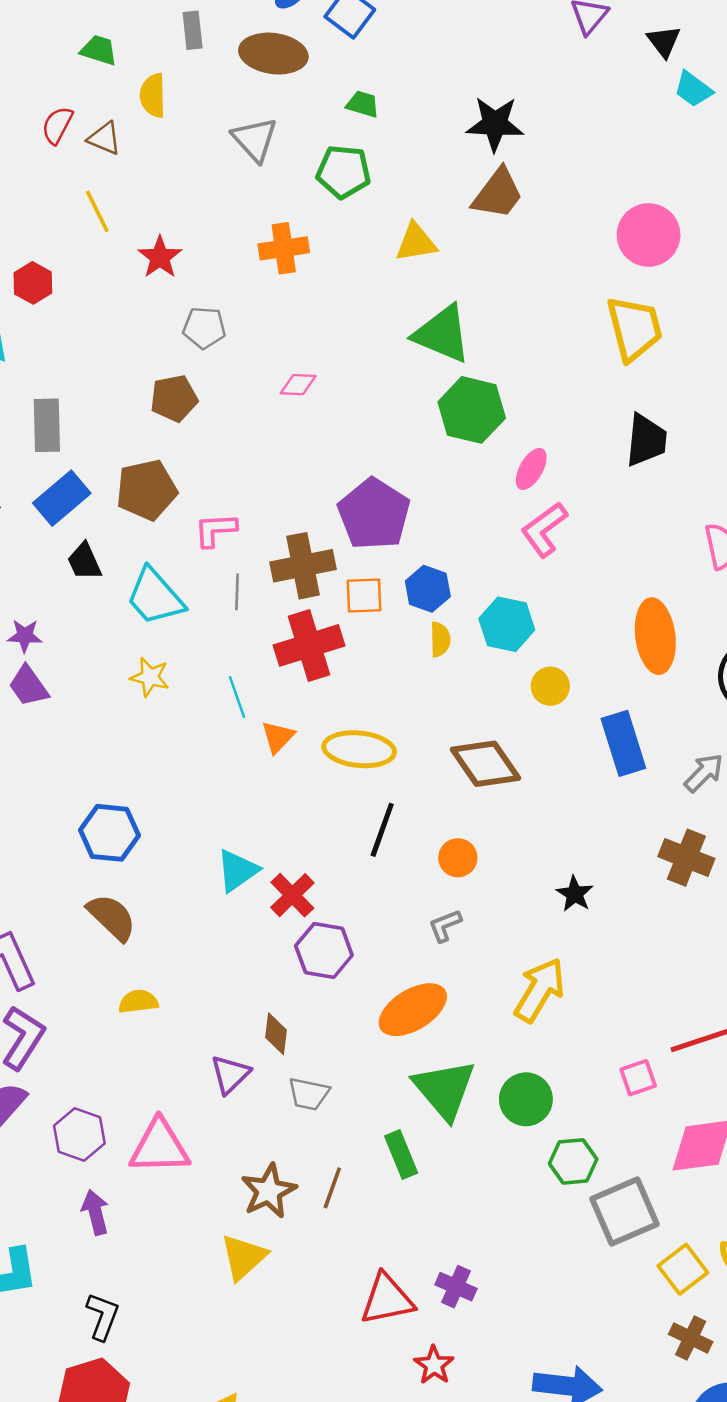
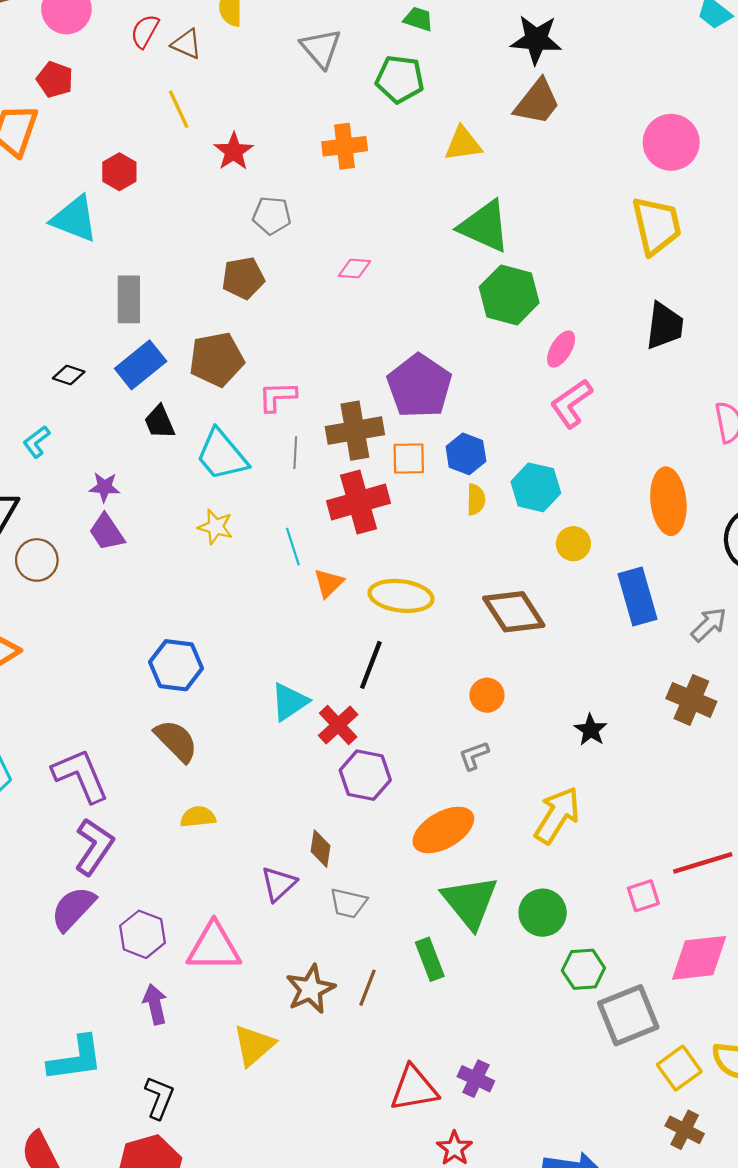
black line: (382, 830) -> (371, 665), moved
yellow triangle: (244, 1257) -> (254, 1045), moved

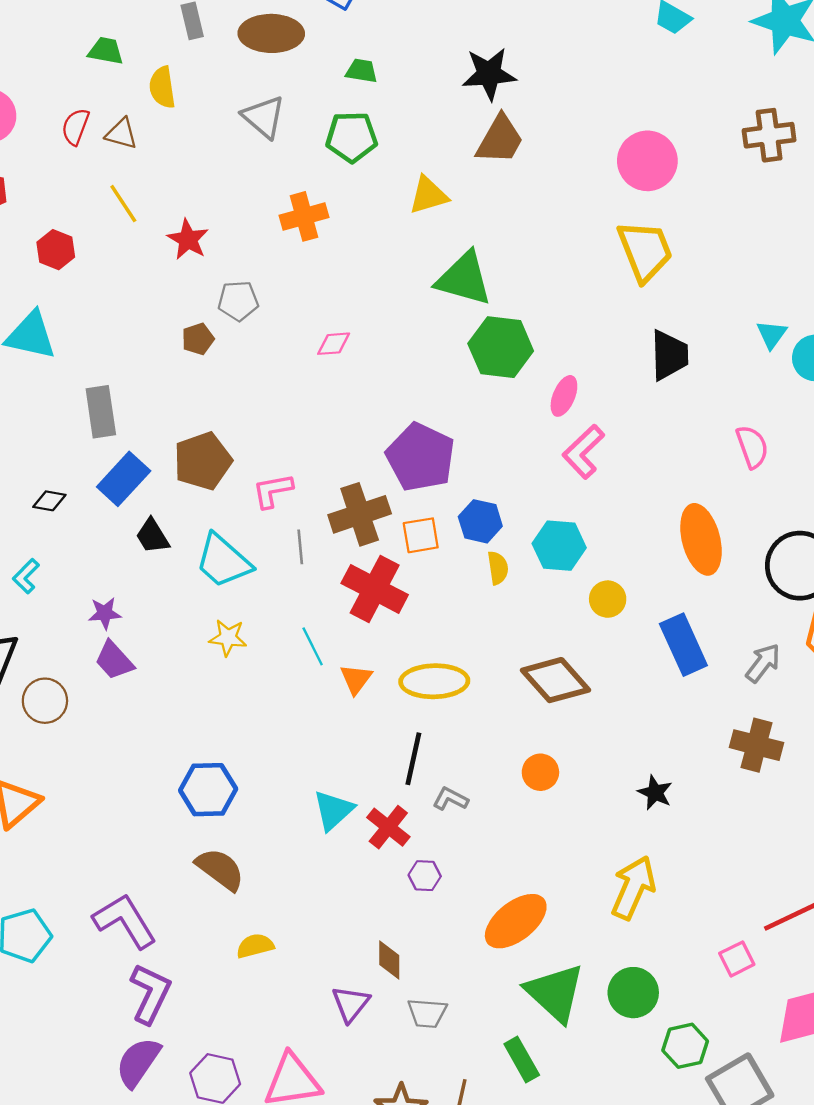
red hexagon: (119, 172) -> (56, 250), moved
brown pentagon: (243, 278) -> (198, 339), moved, size x0.7
red cross: (358, 502) -> (375, 589), turned -38
gray L-shape: (474, 756) -> (450, 799), moved, turned 56
purple hexagon: (365, 775) -> (425, 876), size x0.6

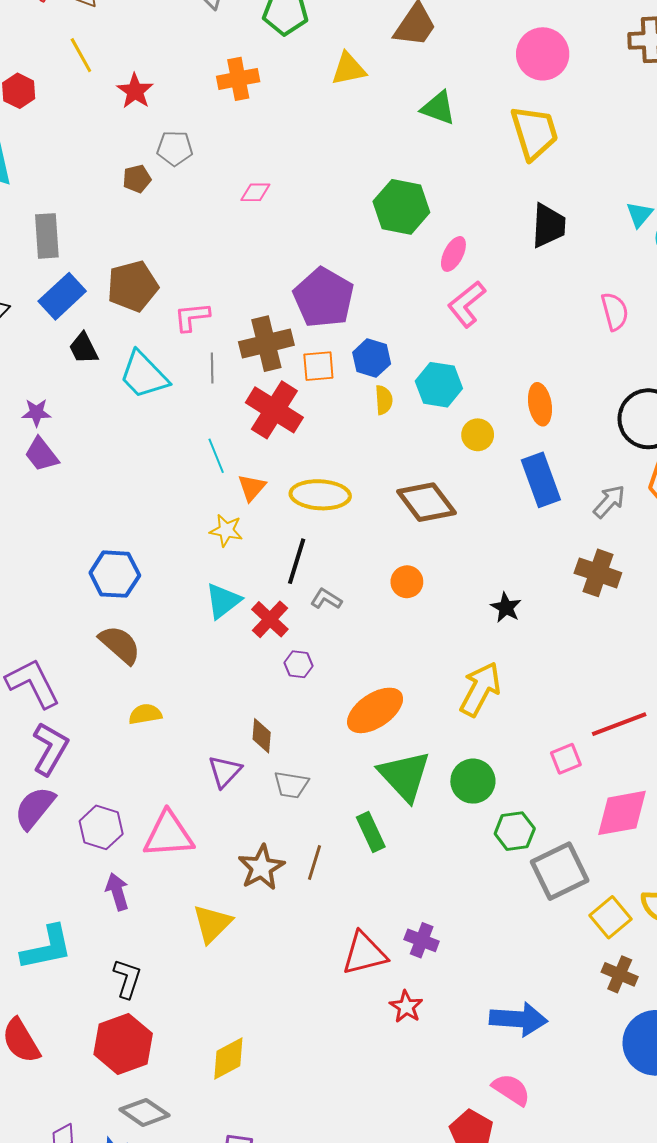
green triangle: (464, 279) -> (438, 108), moved, size x0.7
orange ellipse: (701, 539) -> (540, 404), moved, size x0.7
yellow star: (228, 638) -> (226, 530), moved

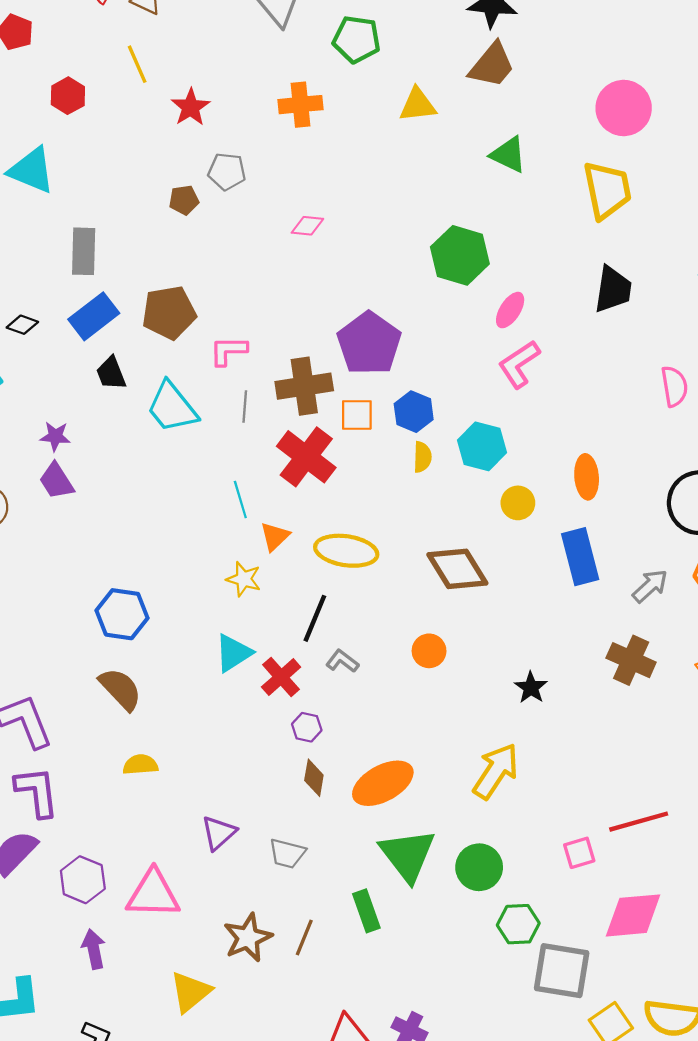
brown diamond: (262, 736) -> (314, 778), moved
purple L-shape: (50, 749) -> (37, 792), turned -42
gray square: (560, 871) -> (562, 971), turned 30

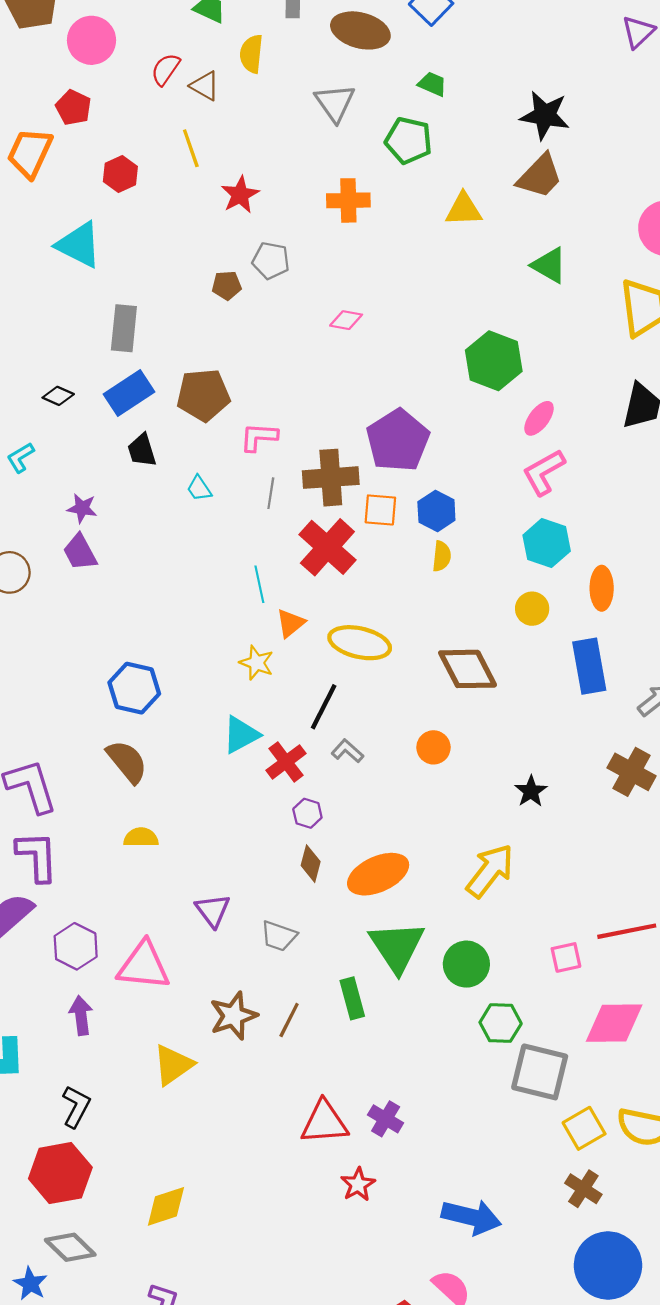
cyan trapezoid: (172, 407) -> (199, 488), size x0.5
cyan hexagon: (482, 446) -> (547, 543), moved
purple triangle: (219, 833) -> (213, 911), turned -30

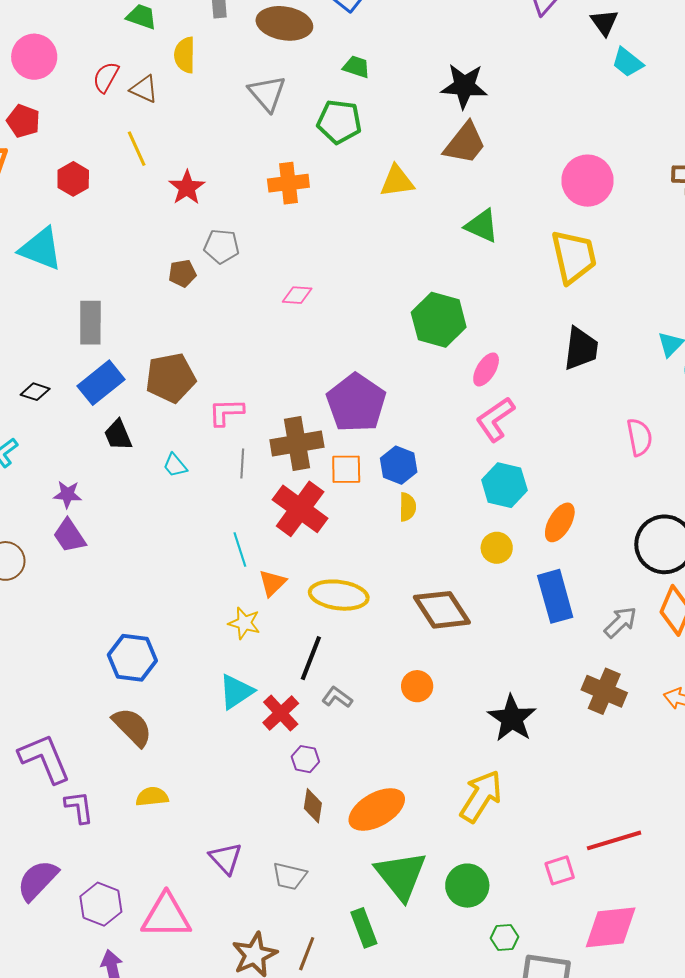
orange ellipse: (602, 588) -> (560, 522), turned 36
black star: (531, 791) -> (512, 718), size x1.6
purple L-shape: (37, 856) -> (79, 807), moved, size x0.7
green hexagon: (501, 1023) -> (505, 937), size x0.7

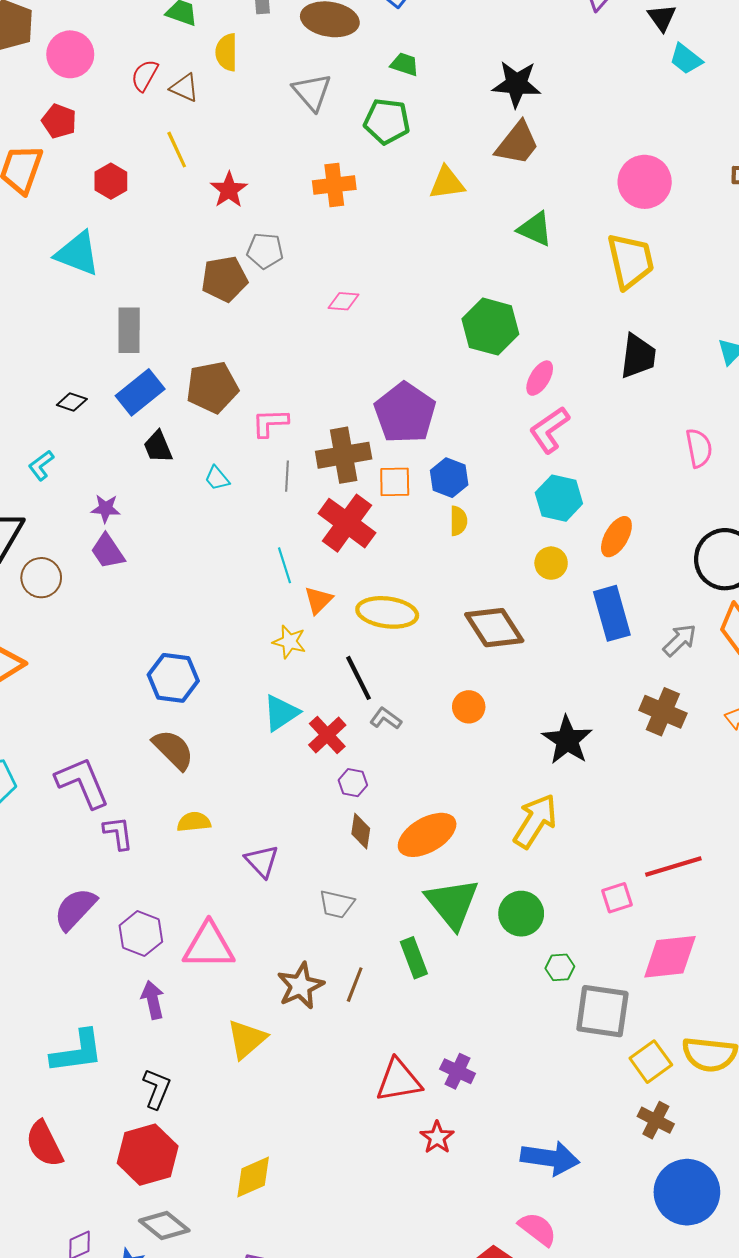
brown pentagon: (182, 273) -> (224, 279), size x1.6
black line: (311, 658) -> (358, 678), turned -48
purple triangle: (226, 858) -> (262, 861), moved

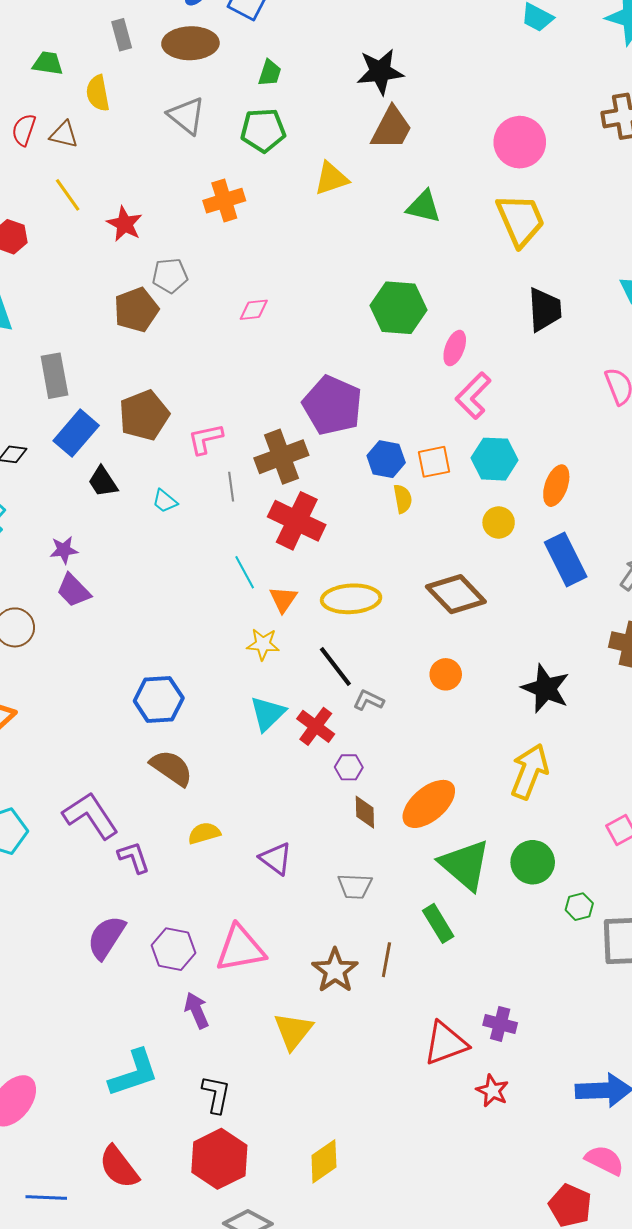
green trapezoid: (405, 64) -> (270, 73), turned 100
orange square: (395, 482) -> (434, 462), moved

